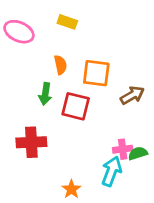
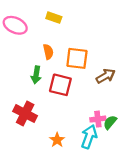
red cross: (31, 142) -> (25, 114), turned 30
green semicircle: (138, 153) -> (110, 122), turned -32
orange star: (71, 189) -> (57, 140), moved

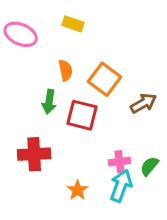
orange square: (77, 58) -> (104, 79), turned 30
red cross: (25, 114) -> (34, 154), turned -30
pink cross: (98, 119) -> (119, 162), moved

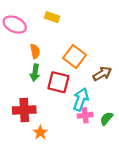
orange semicircle: (66, 70) -> (35, 51), moved
cyan arrow: (121, 186) -> (81, 99), moved
orange star: (78, 190) -> (40, 132), moved

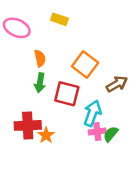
green semicircle: (106, 119) -> (111, 134), moved
orange star: (40, 132) -> (46, 135), moved

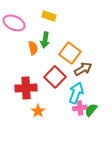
green arrow: (40, 83) -> (45, 40), moved
brown arrow: (117, 84) -> (83, 69), moved
red square: (67, 94) -> (55, 77), turned 30
red cross: (28, 125) -> (26, 88), moved

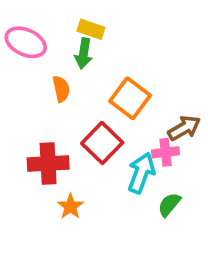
green arrow: (45, 40) -> (83, 53), moved
brown arrow: (83, 69) -> (184, 128), moved
pink cross: (80, 108) -> (166, 152), moved

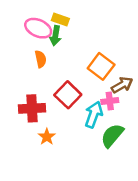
pink ellipse: (26, 42) -> (38, 28), moved
orange square: (130, 98) -> (101, 66), moved
green semicircle: (169, 205) -> (112, 136), size x1.5

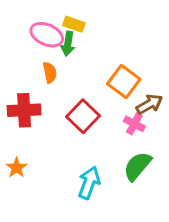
pink cross: (110, 101) -> (134, 124), turned 35
red cross: (32, 108) -> (24, 110), moved
cyan arrow: (94, 115) -> (89, 183), moved
orange star: (47, 137) -> (17, 168), moved

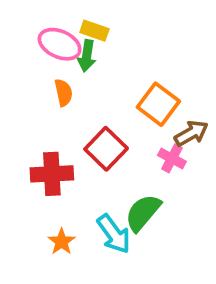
red cross: (24, 110) -> (52, 174), moved
green semicircle: (137, 166) -> (143, 213), moved
orange star: (17, 168) -> (62, 242), moved
cyan arrow: (89, 183) -> (114, 234), turned 124

